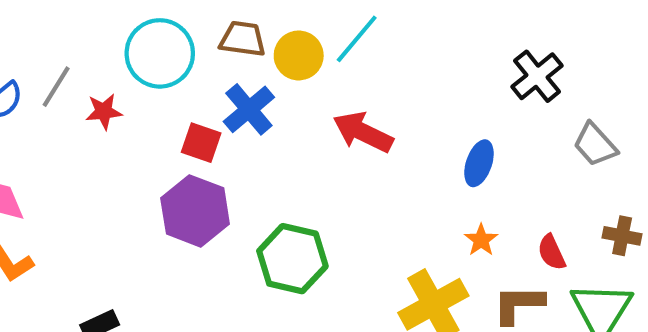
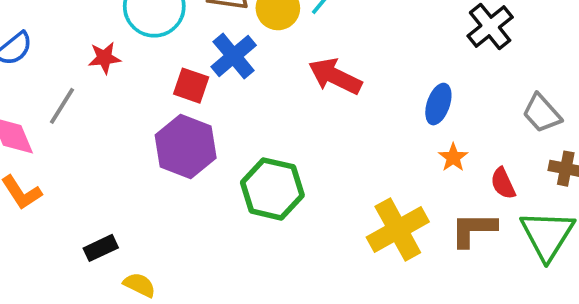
gray line: (56, 87) -> (62, 106), moved
gray trapezoid: (595, 145) -> (542, 113), moved
orange star: (481, 240) -> (453, 158), moved

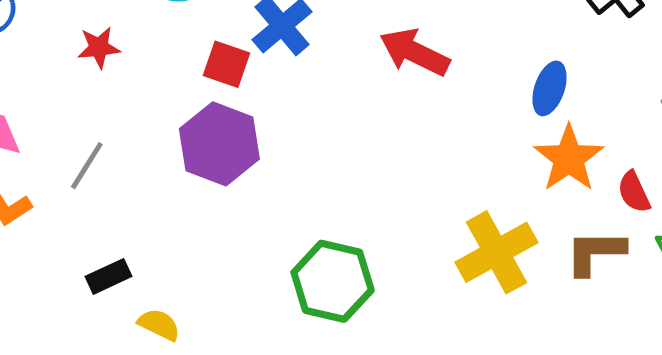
red star: (104, 58) -> (99, 47), moved
gray line: (62, 106) -> (87, 166), moved
orange star: (453, 158) -> (569, 158), size x1.8
green hexagon: (272, 189) -> (333, 281), moved

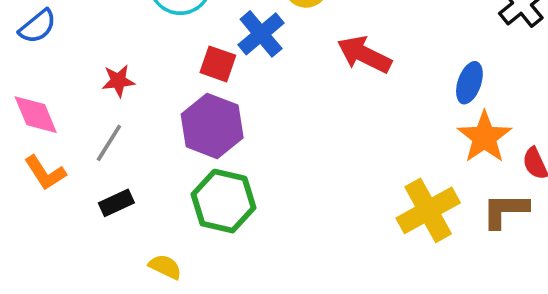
red star: (99, 47) -> (118, 81), moved
black rectangle: (108, 276) -> (116, 203), moved
green hexagon: (333, 281) -> (223, 201), moved

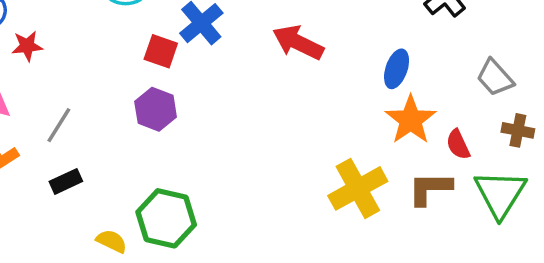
red star: (118, 81) -> (27, 46), moved
purple hexagon: (212, 126) -> (156, 109), size x0.7
green hexagon: (223, 201) -> (166, 218), moved

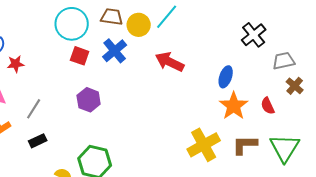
red square: (161, 51) -> (80, 56), moved
gray trapezoid: (495, 78) -> (284, 61), moved, turned 120
brown cross: (518, 130) -> (295, 86), moved, turned 30
red semicircle: (458, 144) -> (268, 106), moved

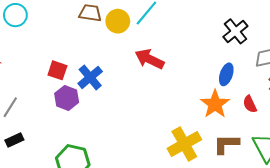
cyan circle: (72, 24) -> (15, 15), moved, size x0.7
blue cross: (115, 51) -> (90, 77), moved
red square: (80, 56) -> (57, 70), moved
blue ellipse: (226, 77) -> (226, 74), moved

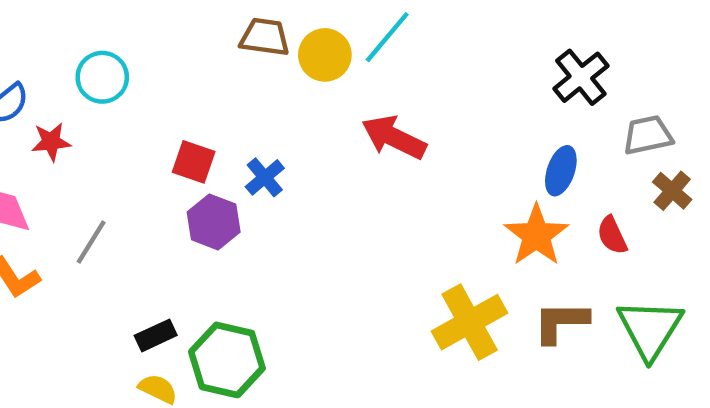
cyan circle: (15, 15) -> (102, 77), moved
blue cross: (90, 77) -> (265, 177), size x0.7
black rectangle: (14, 140) -> (156, 335), moved

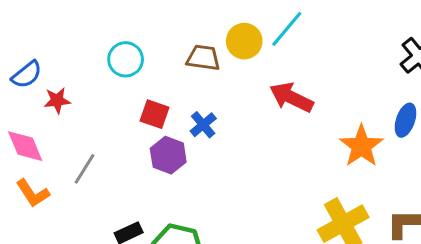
brown trapezoid: (265, 37) -> (203, 58), moved
cyan circle: (102, 77) -> (126, 59), moved
orange star: (536, 235) -> (361, 146), moved

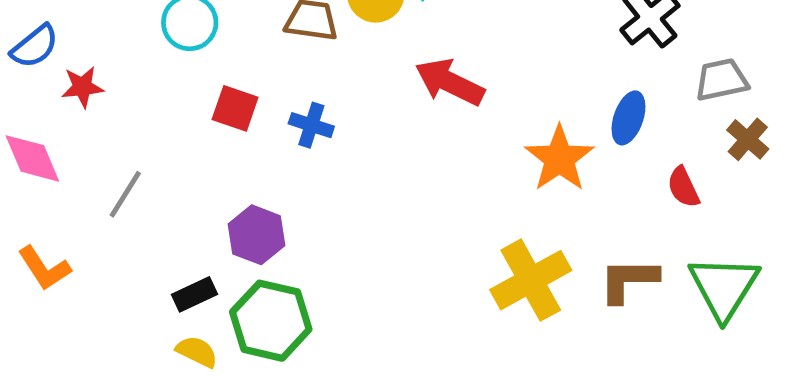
blue cross: (203, 125) -> (311, 125), turned -32
purple hexagon: (168, 155) -> (256, 235), moved
orange L-shape: (33, 193) -> (44, 268), moved

